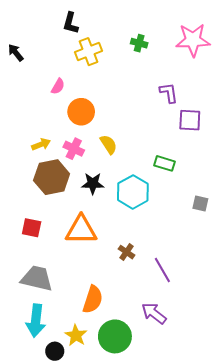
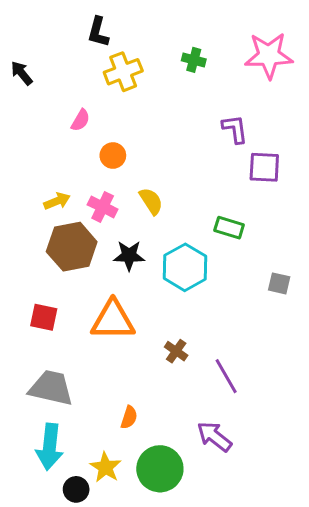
orange circle: (81, 112) -> (113, 156), size x0.7
orange semicircle: (93, 300) -> (129, 417), size x0.6

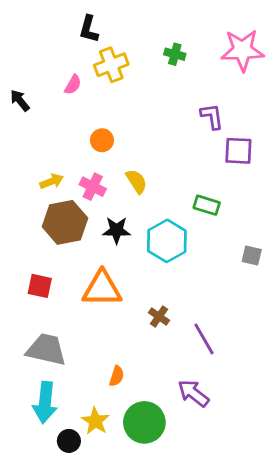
black arrow: (22, 73) -> (20, 101), moved
pink semicircle: (80, 120) -> (73, 85), moved

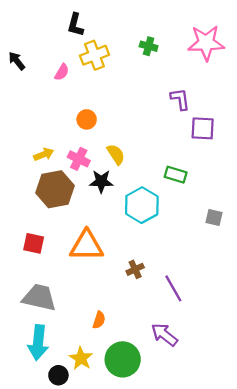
black arrow: (20, 101) -> (17, 61), moved
black star: (117, 230) -> (101, 181), moved
brown cross: (159, 316) -> (135, 269), turned 30

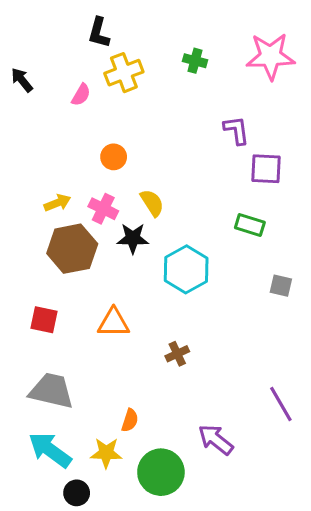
green rectangle: (176, 175) -> (250, 225), moved
orange triangle: (87, 246) -> (114, 323), size x0.7
purple line: (173, 288) -> (281, 404), moved
cyan arrow: (38, 343) -> (50, 450), turned 120
yellow star: (81, 358) -> (106, 453), moved, turned -30

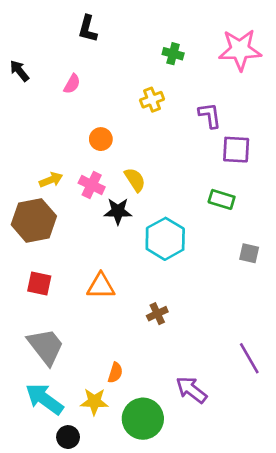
yellow cross: (124, 73) -> (152, 100), moved, size x0.7
brown hexagon: (72, 249) -> (34, 220), moved
gray trapezoid: (51, 391) -> (46, 346), turned 39

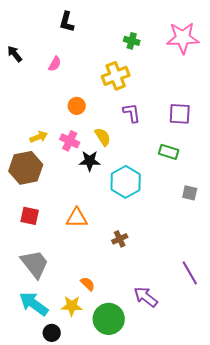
yellow cross: (152, 100) -> (116, 76), size x1.5
purple L-shape: (210, 115) -> (132, 113), moved
orange semicircle: (115, 373) -> (88, 284), turned -63

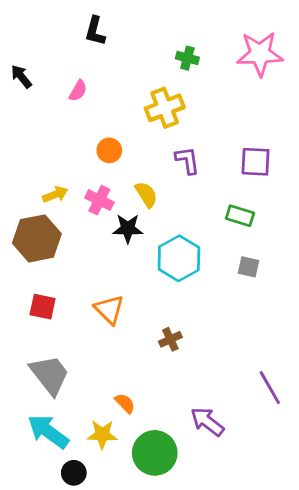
gray square: (190, 193) -> (248, 267), moved
orange triangle: (77, 218) -> (109, 309), turned 45

